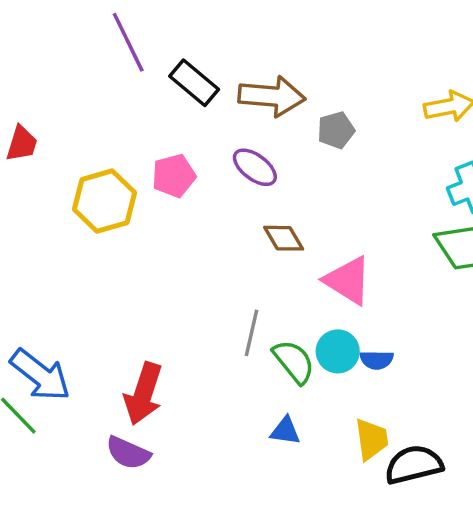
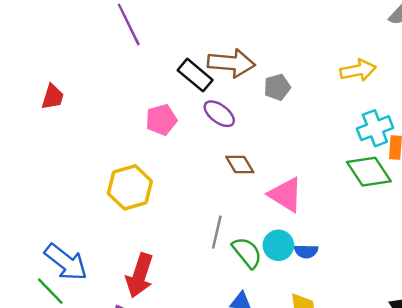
black rectangle: (194, 83) -> (195, 75), moved
yellow hexagon: (105, 201) -> (130, 187), moved

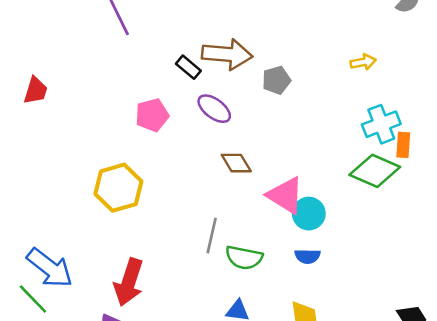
yellow arrow: (358, 70) -> (363, 62), size x0.7
black rectangle: (195, 75) -> (188, 67), size x0.7
green diamond: (369, 172) -> (375, 171), turned -33
cyan circle: (278, 245) -> (309, 214), moved
green semicircle: (247, 253) -> (244, 258), turned 140

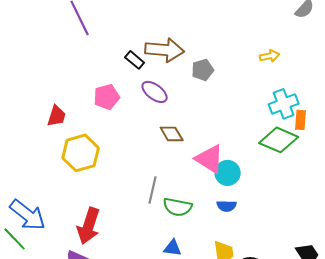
red trapezoid: (36, 91) -> (57, 116), moved

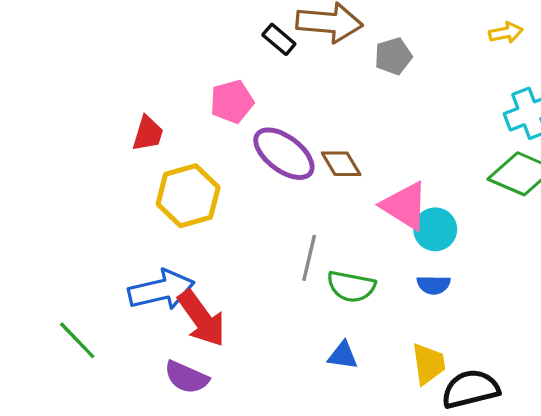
purple ellipse: (155, 92) -> (284, 154), moved, size x1.4
blue arrow: (28, 215) -> (161, 290), moved, turned -51
red arrow: (89, 226) -> (202, 318), turned -54

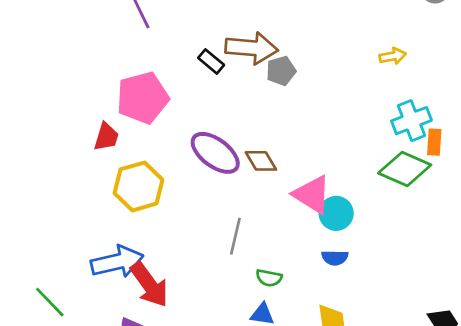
gray pentagon: (393, 56) -> (281, 71), moved
pink pentagon: (232, 102) -> (143, 98), moved, size x1.5
green semicircle: (351, 286) -> (269, 278), moved, size x0.7

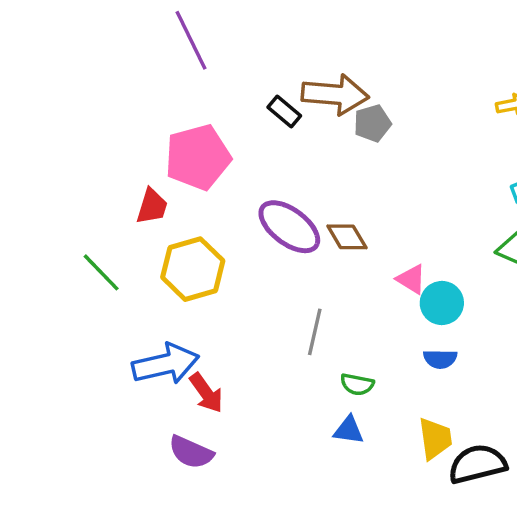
pink triangle: (312, 195) -> (411, 279), size x0.6
red arrow: (149, 285) -> (206, 393), size x0.7
green line: (50, 302) -> (101, 272), moved

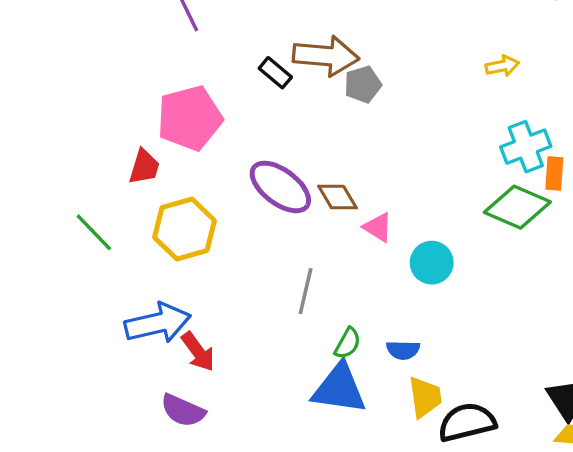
pink triangle: (411, 279) -> (378, 227), moved
blue semicircle: (440, 359) -> (403, 350), moved
green semicircle: (357, 384) -> (348, 343), turned -72
blue triangle: (349, 430) -> (339, 389), size x1.8

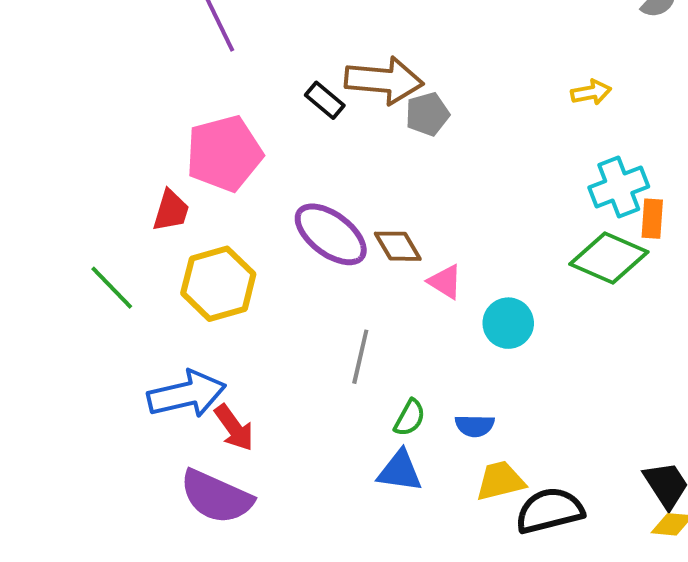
blue triangle: (339, 389) -> (400, 471), size x0.7
yellow trapezoid: (425, 397) -> (500, 481), turned -96
purple semicircle: (183, 411) -> (216, 497), size x1.4

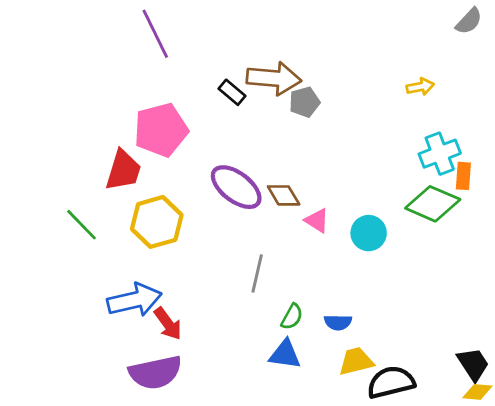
red trapezoid: (171, 211) -> (123, 170), size x1.4
cyan circle: (508, 323) -> (369, 233), moved
purple semicircle: (216, 497) -> (155, 372), turned -36

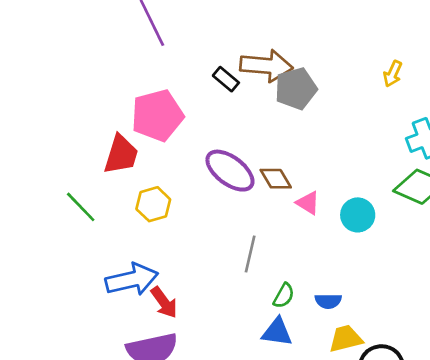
yellow arrow: (420, 87) -> (393, 74), moved, turned 125
gray pentagon: (304, 102) -> (296, 89), size x1.4
yellow hexagon: (157, 222) -> (153, 204), size x0.7

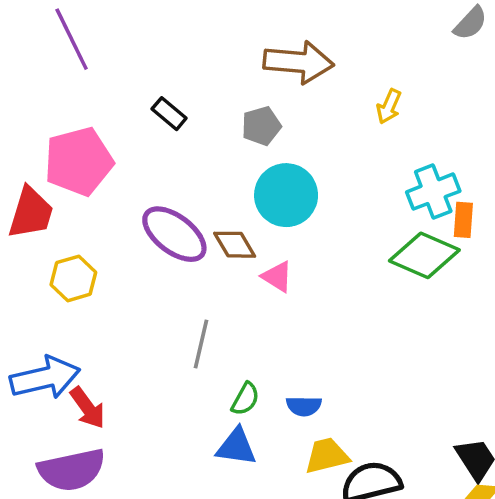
brown arrow: (266, 66) -> (298, 62), moved
gray pentagon: (296, 89) -> (261, 126), size x0.7
cyan circle: (358, 215) -> (286, 195), moved, size x1.4

